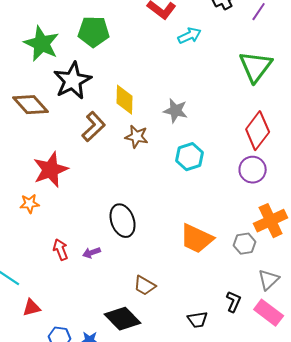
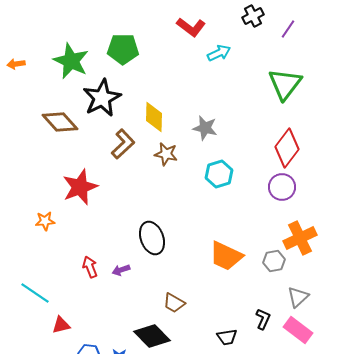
orange star: (30, 204) -> (45, 221), moved

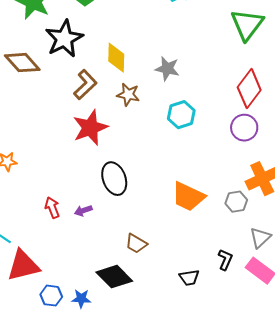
red star: (80, 187) -> (90, 128), moved
red triangle: (61, 325) -> (23, 266), size x1.8

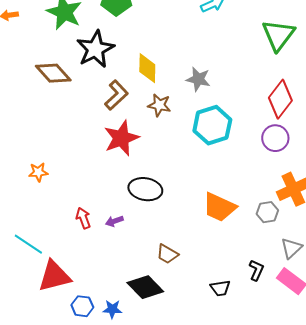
cyan hexagon: (181, 115) -> (212, 125), size x1.4
black ellipse: (114, 179) -> (145, 189), turned -60

